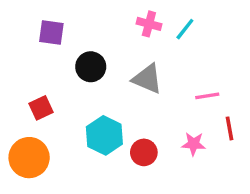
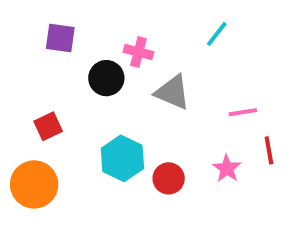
pink cross: (149, 24) -> (138, 52), moved
pink star: (194, 144) -> (227, 168), turned 30

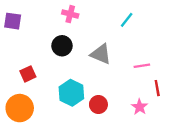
purple square: (60, 38) -> (13, 21), moved
pink cross: (138, 52) -> (70, 14), moved
pink star: (227, 168) -> (140, 107), moved

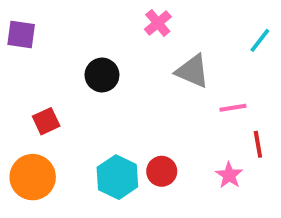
pink cross: (70, 14) -> (158, 23), moved, turned 35
cyan line: (127, 20) -> (260, 40), moved
gray triangle: (101, 54) -> (192, 71), moved
cyan hexagon: (71, 93) -> (117, 177), moved

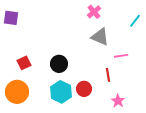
pink cross: (158, 23) -> (94, 12), moved
black circle: (102, 75) -> (59, 64), moved
red line: (258, 144) -> (108, 75), moved
pink star: (229, 175) -> (118, 101), moved

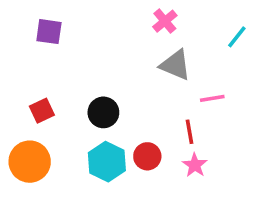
purple square: (11, 18) -> (49, 32), moved
pink star: (118, 101) -> (195, 165), moved

